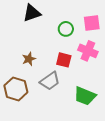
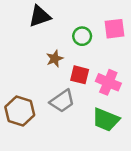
pink cross: (88, 51) -> (108, 82), moved
brown star: (29, 59) -> (55, 59), moved

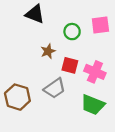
black triangle: (40, 16) -> (35, 14), turned 40

